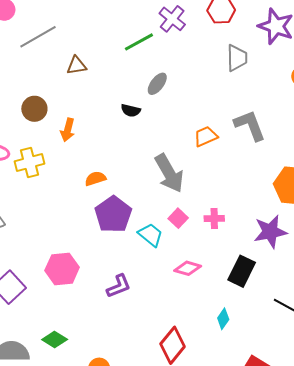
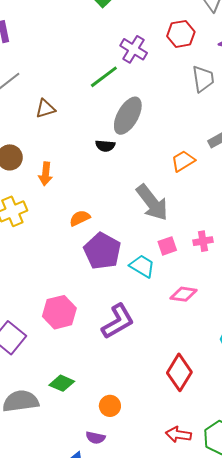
gray ellipse: (157, 84) -> (128, 116), size x1.6
pink square: (178, 218) -> (167, 246), turned 36
purple L-shape: (119, 286) -> (118, 321), size x1.4

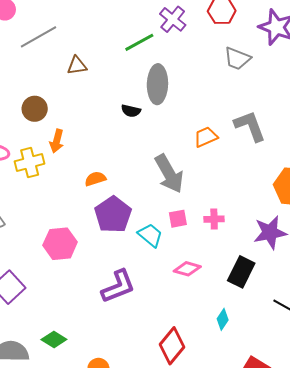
gray trapezoid: (203, 79) -> (237, 59), turned 112
gray ellipse: (128, 116) -> (157, 84), turned -36
orange arrow: (46, 174) -> (57, 141), moved
pink hexagon: (59, 312) -> (60, 244), moved

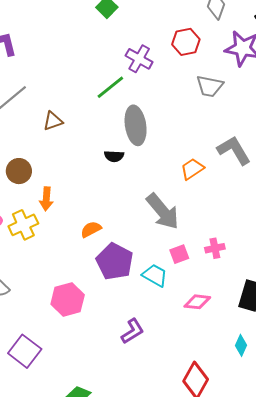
purple L-shape: (118, 286) -> (132, 331), size x0.7

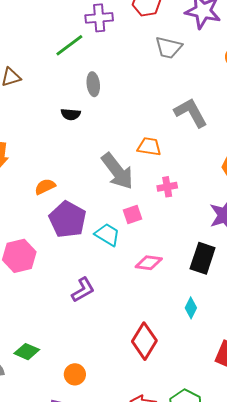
purple cross: (139, 59) -> (99, 18), turned -36
gray ellipse: (136, 125) -> (93, 84), size x0.6
orange trapezoid: (192, 169) -> (149, 147), moved, turned 40
pink cross: (215, 248) -> (167, 187), moved

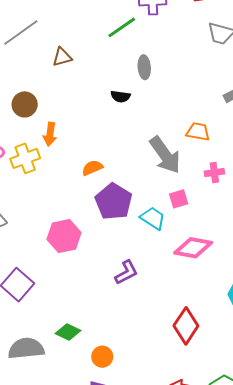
pink diamond: (149, 263) -> (193, 248), size x1.4
orange circle: (75, 374) -> (102, 357), moved

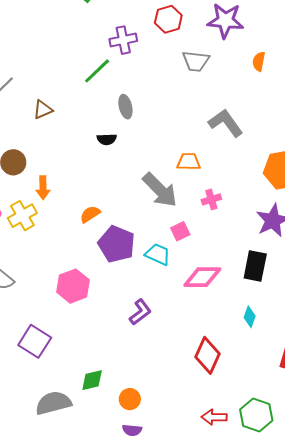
green diamond: (68, 332) -> (92, 380), turned -30

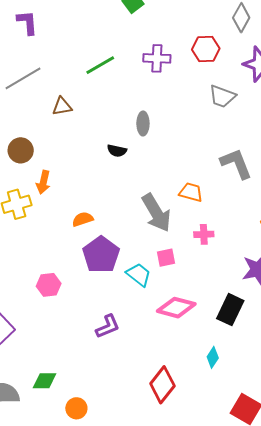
green line: (97, 71) -> (100, 65), moved
pink hexagon: (73, 286) -> (49, 285), size x0.7

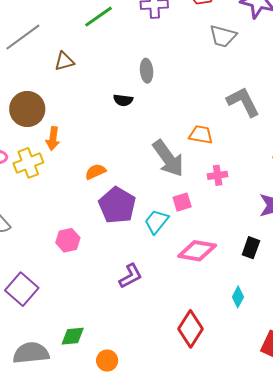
brown circle: (21, 150) -> (27, 109), size x1.4
cyan trapezoid: (139, 275) -> (156, 222), turned -84
black rectangle: (230, 310) -> (251, 248), size x0.7

